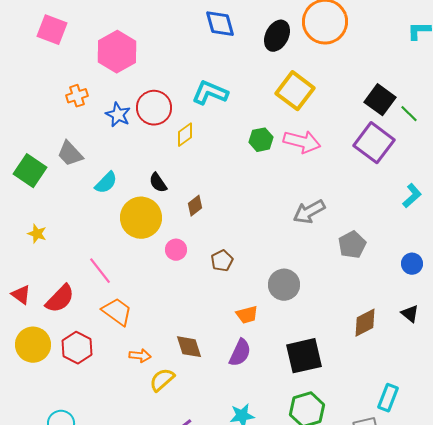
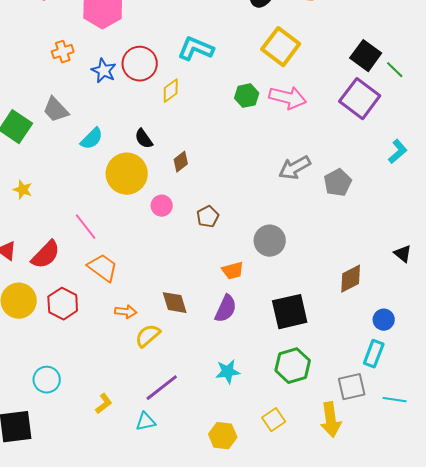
gray pentagon: (352, 245) -> (338, 183), moved
blue circle: (412, 264) -> (384, 320), moved
black triangle: (410, 314) -> (403, 254), moved

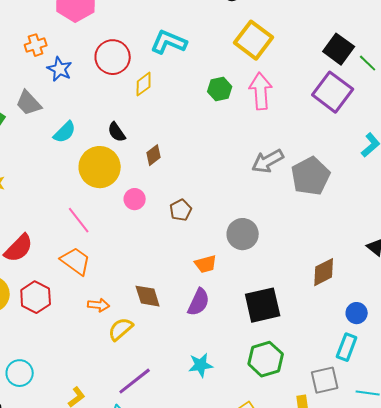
blue star: (104, 71) -> (60, 69), moved
pink arrow: (288, 98) -> (261, 91), turned -108
gray pentagon: (338, 183) -> (311, 176), size x1.4
pink line: (86, 227) -> (79, 220), moved

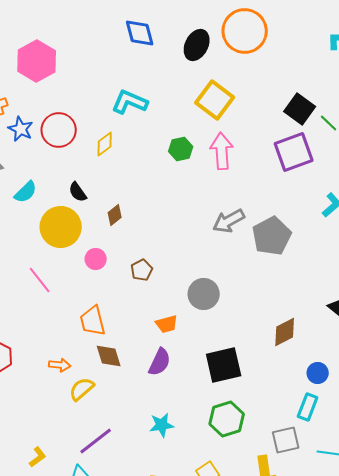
red circle: (113, 57) -> (59, 130), moved
purple square: (333, 92) -> (294, 152), turned 33
orange trapezoid: (76, 261) -> (93, 321), moved, turned -140

